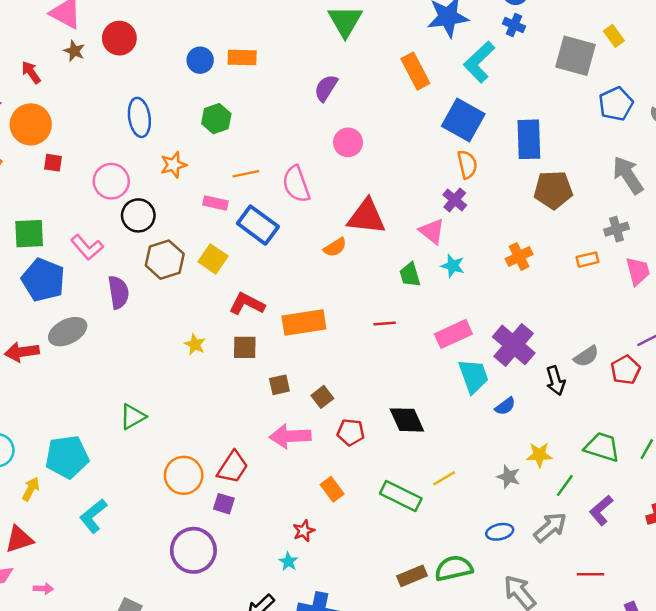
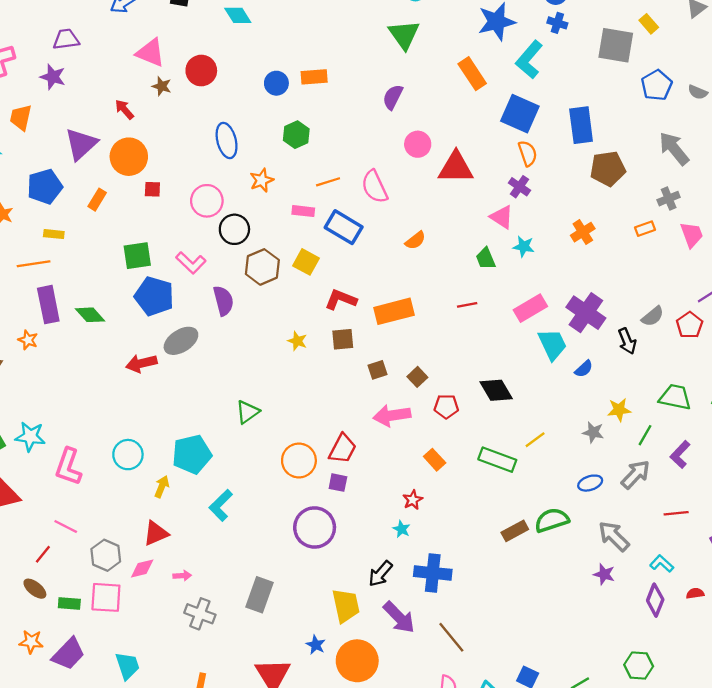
red triangle: (366, 217) -> (456, 168), moved

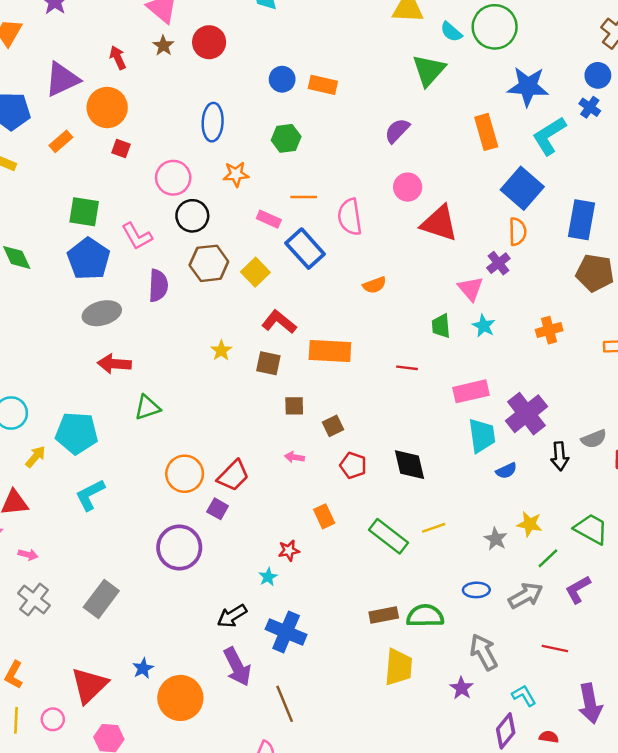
red arrow: (141, 363) -> (114, 364), moved
pink arrow: (392, 415) -> (294, 457), size x0.5
yellow trapezoid: (346, 606) -> (398, 667), moved

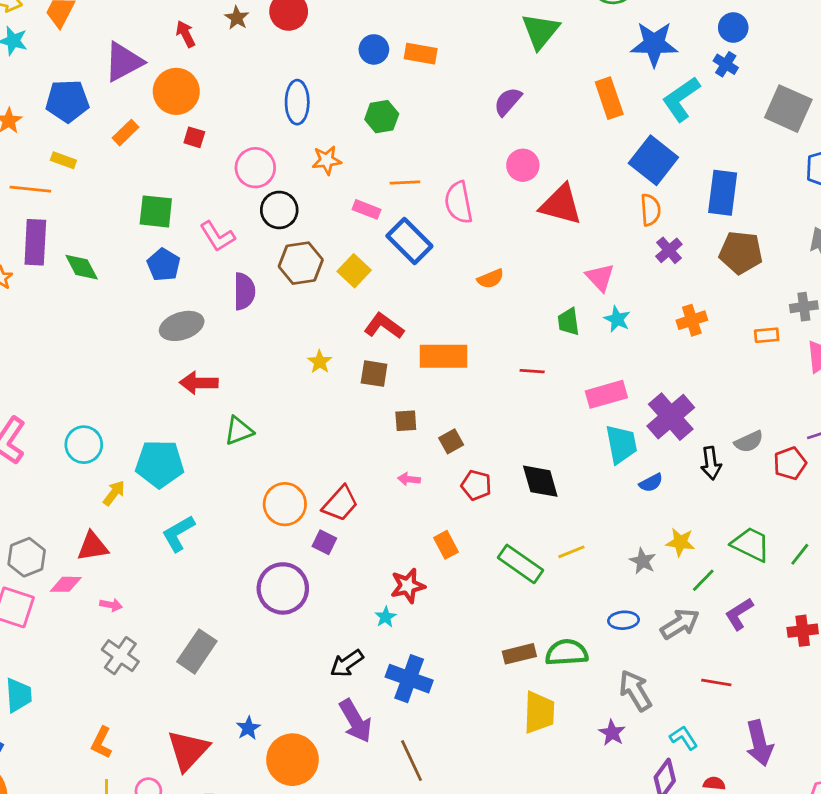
blue pentagon: (89, 259) -> (164, 265), size x0.7
purple cross: (498, 263) -> (669, 250), moved
red star: (289, 551) -> (408, 586), size x1.4

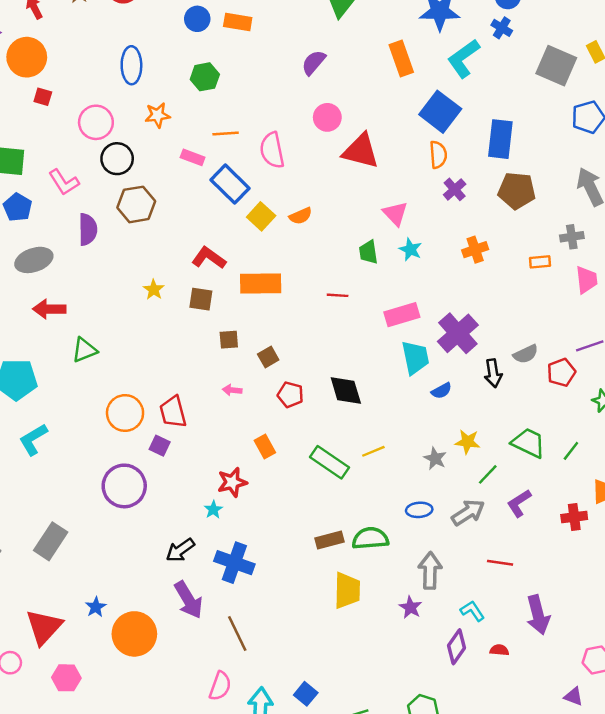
yellow square: (354, 271) -> (261, 216), moved
red trapezoid: (340, 504) -> (173, 412), turned 124
gray arrow: (635, 691) -> (430, 571), turned 33

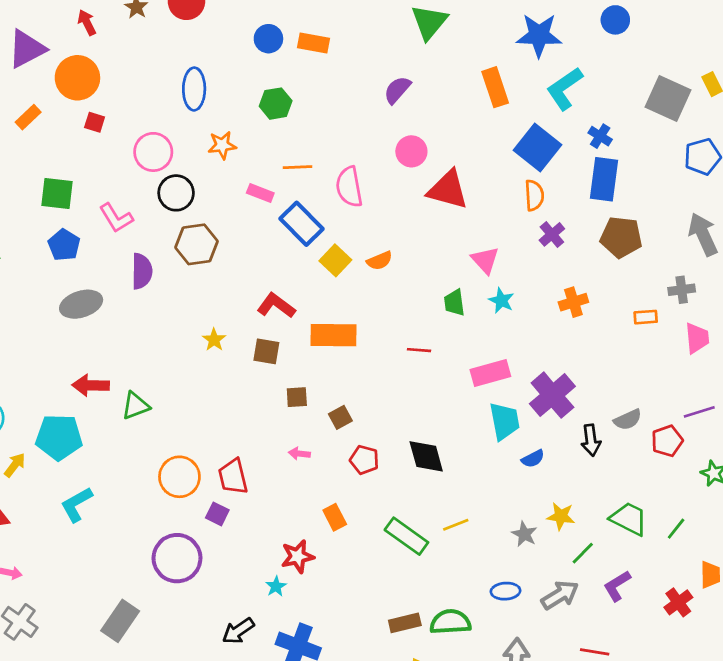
blue cross: (502, 28) -> (600, 136), moved
red arrow: (49, 309) -> (91, 385), moved
red cross: (574, 517) -> (678, 602), turned -30
gray rectangle: (51, 541) -> (120, 621), moved

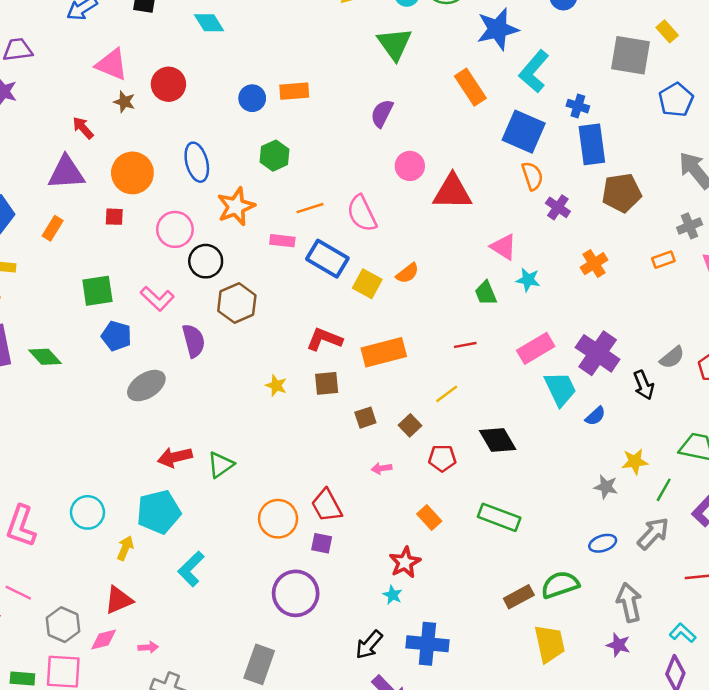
purple triangle: (27, 49) -> (66, 173), moved, turned 39
orange circle: (77, 78) -> (132, 173), moved
orange star: (222, 145) -> (236, 206), size x1.4
yellow line: (456, 525) -> (447, 394), moved

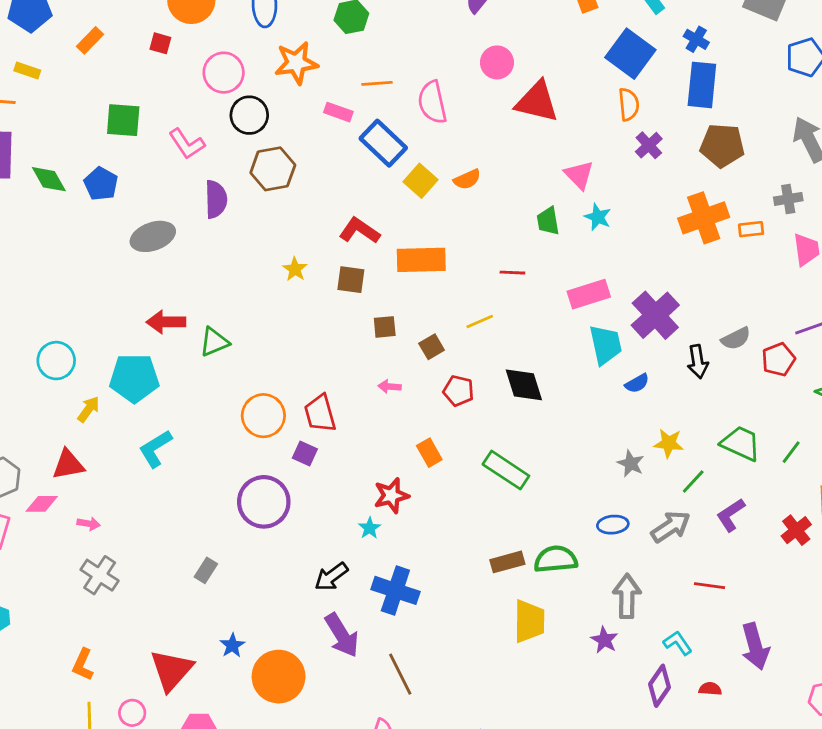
orange cross: (594, 264) -> (704, 218), moved, size x1.6
blue pentagon: (116, 336) -> (101, 184), moved
gray rectangle: (259, 664) -> (206, 570), size x0.6

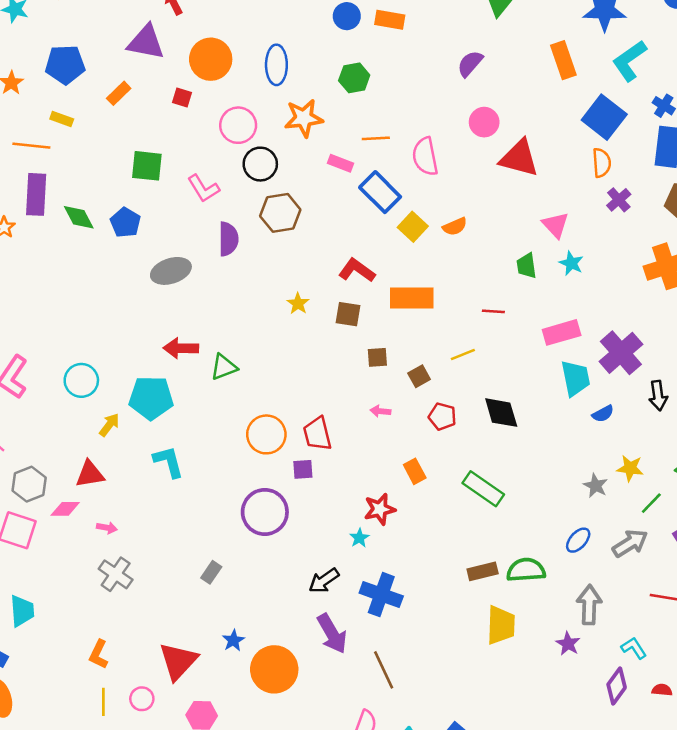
cyan L-shape: (155, 449) -> (169, 462), turned 105
purple square: (305, 453) -> (303, 469), turned -30
blue ellipse: (613, 525) -> (578, 540), turned -44

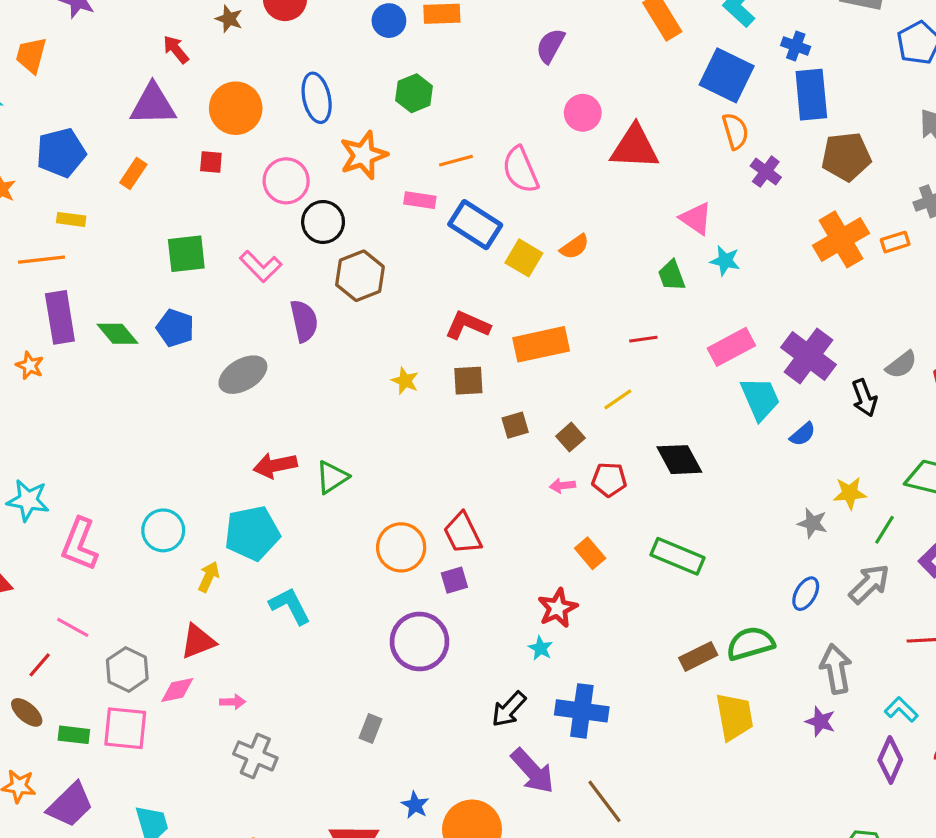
pink arrow: (380, 411) -> (562, 486), moved

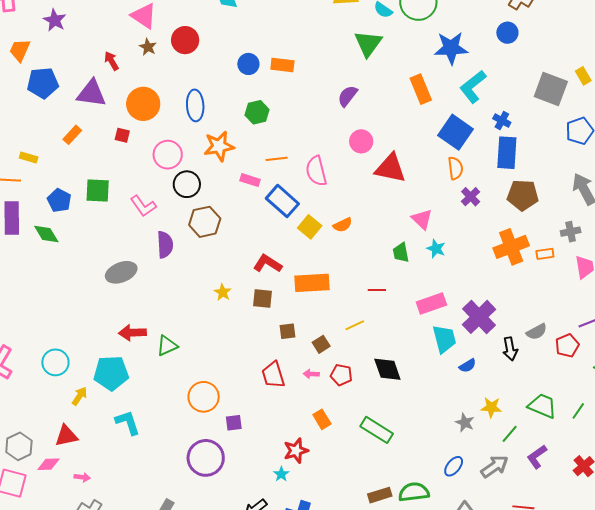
blue pentagon: (61, 153) -> (43, 83), moved
blue pentagon: (175, 328) -> (59, 200), moved
red trapezoid: (463, 533) -> (273, 375), moved

